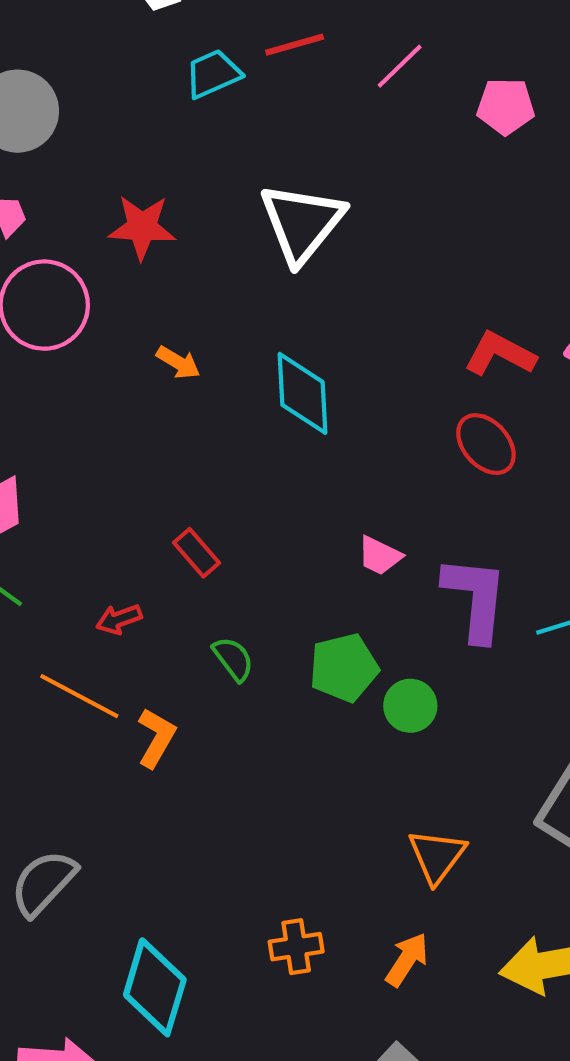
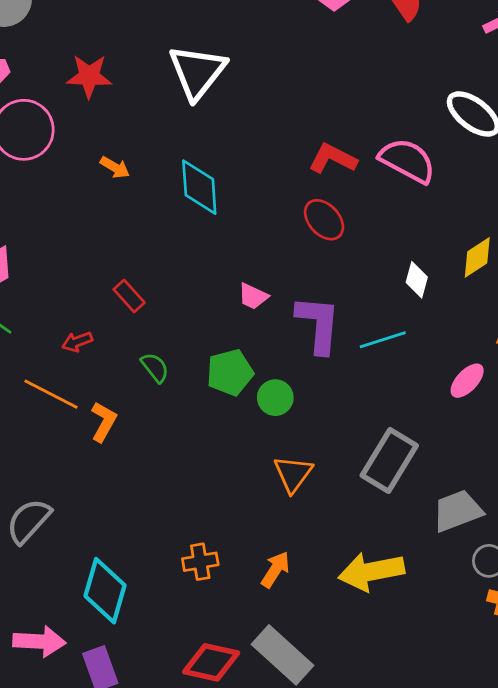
orange triangle: (437, 856) -> (293, 474), moved

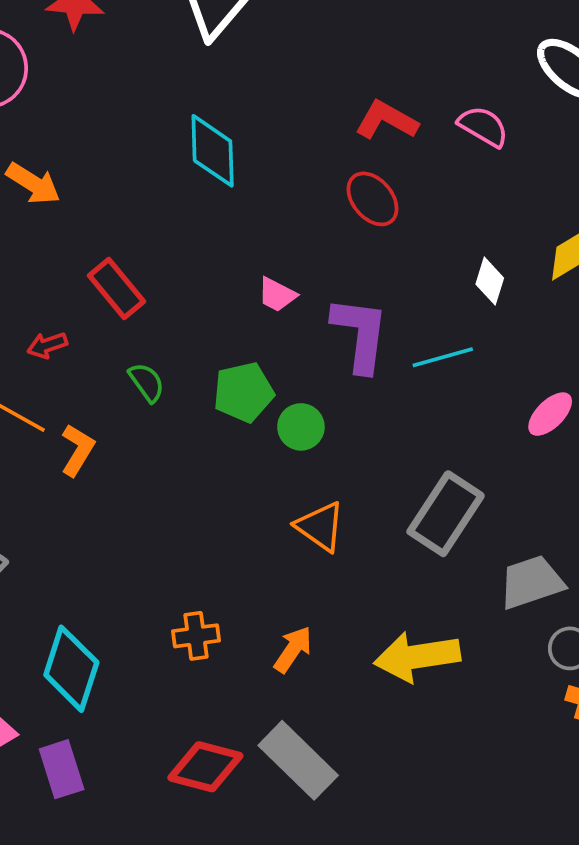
pink semicircle: (407, 161) -> (483, 126), size x0.7
orange arrow: (115, 167) -> (33, 183), moved, size x1.4
red rectangle: (129, 296) -> (117, 288), size x1.4
orange triangle: (293, 474) -> (320, 527), turned -33

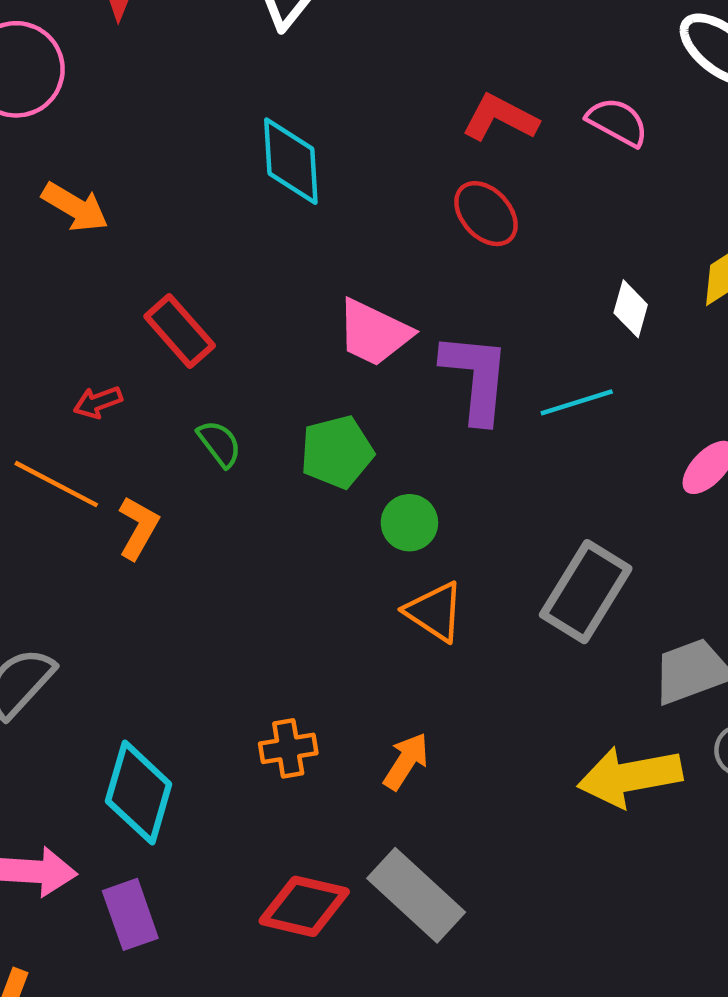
pink trapezoid: (277, 295) -> (374, 333), size x1.6
green circle: (301, 427) -> (409, 523), moved
yellow arrow: (417, 657) -> (630, 777), moved

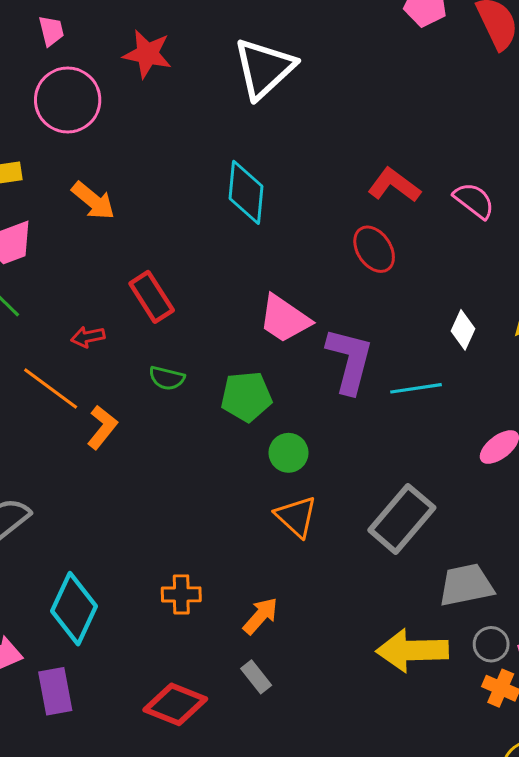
green semicircle: (219, 443) -> (167, 378), turned 132
gray rectangle: (416, 895) -> (256, 677), moved, size x0.5

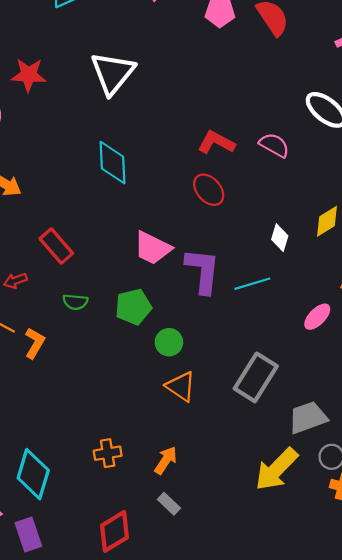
yellow arrow: (412, 650) -> (276, 469), turned -36
red diamond: (175, 704) -> (115, 531), turned -45

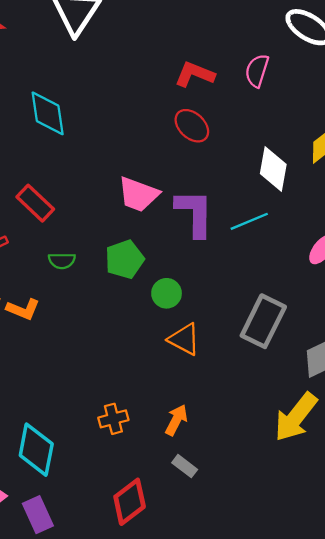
pink semicircle: (274, 145) -> (257, 71), turned -96
cyan diamond: (112, 163) -> (48, 113), moved
white diamond: (280, 238) -> (273, 169), size x1.5
orange L-shape: (35, 343) -> (23, 309), turned 88

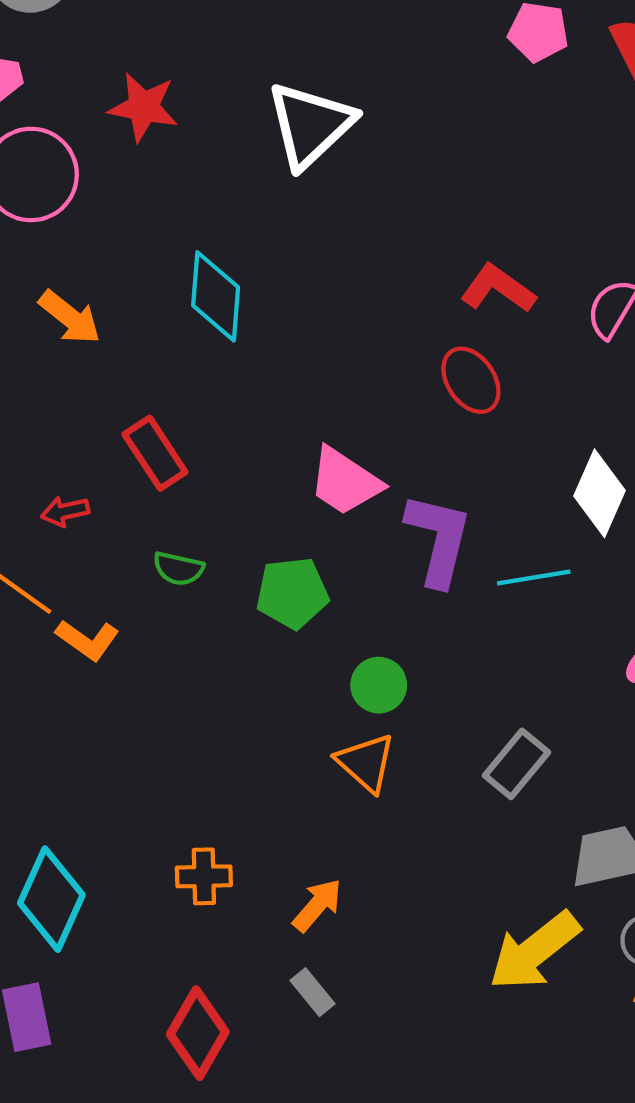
green circle: (167, 293) -> (379, 685), moved
gray rectangle: (263, 321) -> (517, 764), size x0.7
red diamond: (130, 502) -> (198, 1033), turned -36

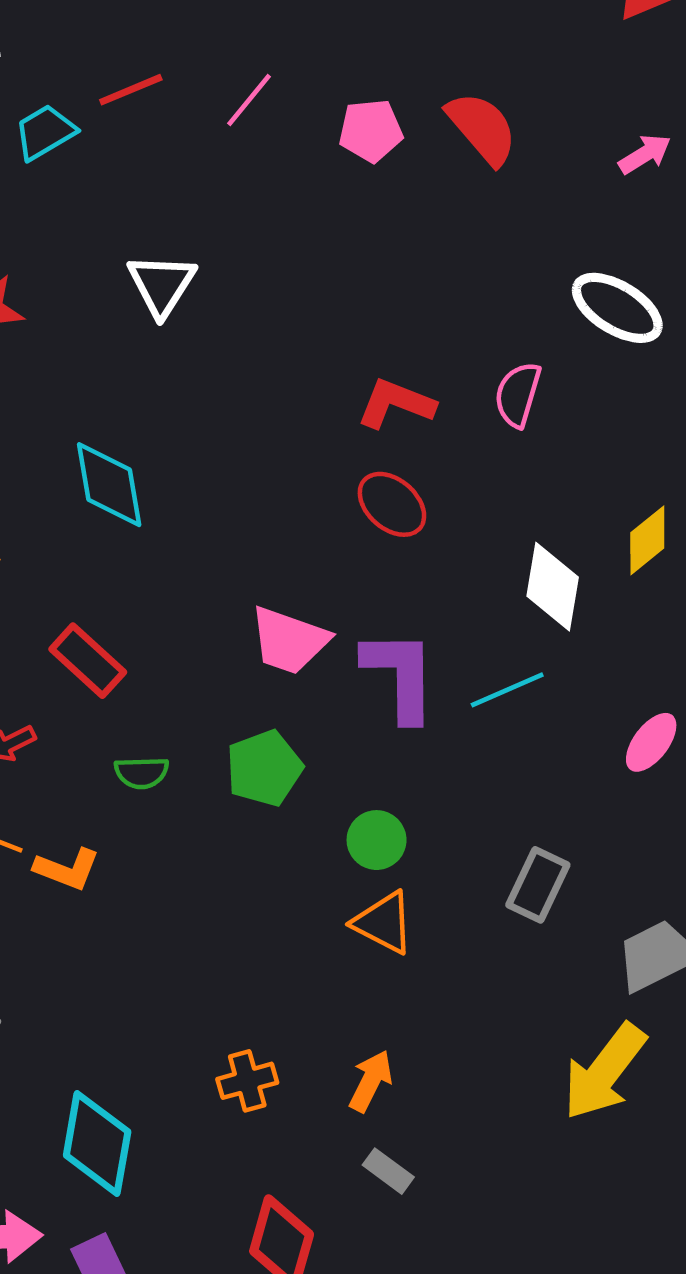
white triangle: (310, 125) -> (161, 285), size x0.7

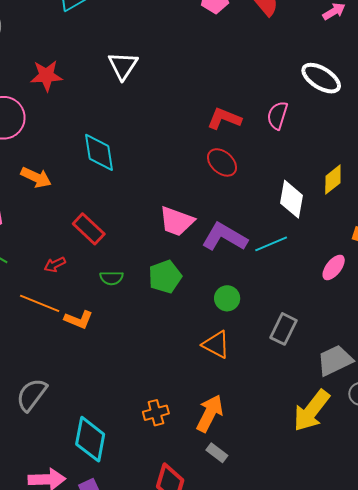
purple L-shape: (400, 675) -> (225, 237), turned -60
green circle: (377, 840) -> (227, 298), moved
orange arrow: (371, 1081) -> (210, 413), size x1.4

